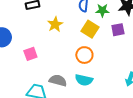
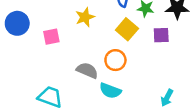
pink square: (30, 54) -> (51, 37), moved
gray semicircle: (58, 80) -> (87, 70), moved

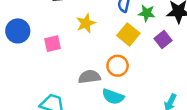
purple square: (161, 35) -> (163, 40), turned -35
gray semicircle: (87, 70) -> (89, 77), turned -30

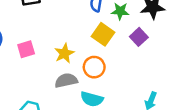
yellow star: (86, 23) -> (64, 53), moved

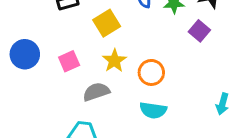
yellow square: (103, 34) -> (107, 23), moved, turned 30
gray semicircle: (66, 80) -> (96, 92), moved

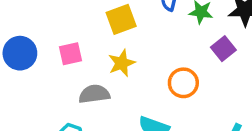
blue circle: (25, 54) -> (20, 53), moved
orange circle: (151, 72) -> (183, 83), moved

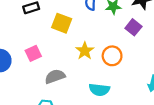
yellow square: (121, 19) -> (62, 23), turned -36
yellow star: (122, 63) -> (85, 51), moved

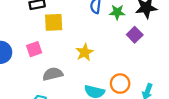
yellow square: (62, 23) -> (54, 22), moved, turned -30
orange circle: (112, 56) -> (120, 84), moved

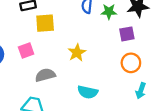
purple square: (135, 35) -> (127, 34), turned 35
orange circle: (120, 84) -> (131, 63), moved

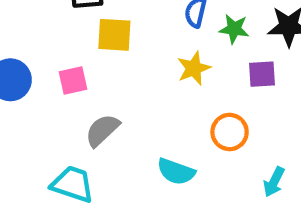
yellow star: (77, 53) -> (194, 68), moved
orange circle: (131, 63) -> (230, 132), moved
gray semicircle: (45, 75) -> (102, 130), turned -36

